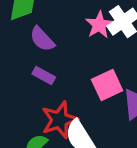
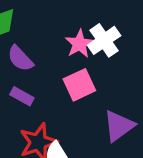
pink square: (107, 85) -> (79, 85), moved

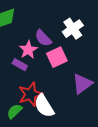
pink star: (79, 44) -> (28, 50), moved
purple semicircle: (20, 59) -> (43, 38), moved

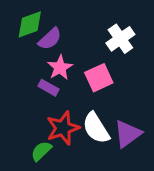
purple semicircle: (43, 38) -> (50, 39), moved, turned -90
purple triangle: (82, 84) -> (128, 134), moved
white semicircle: (44, 106) -> (96, 128), moved

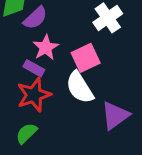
red star: (63, 128) -> (34, 95), moved
white semicircle: (96, 128) -> (80, 87), moved

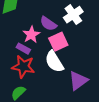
purple semicircle: (35, 18) -> (48, 24), moved, turned 78
red star: (34, 95) -> (23, 67), turned 30

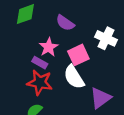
white cross: (73, 15) -> (106, 38), moved, turned -30
purple semicircle: (48, 24) -> (65, 23), moved

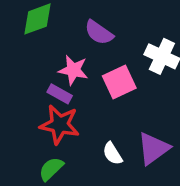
pink star: (49, 47) -> (73, 70), turned -30
white semicircle: (74, 77) -> (112, 154), moved, size x0.6

